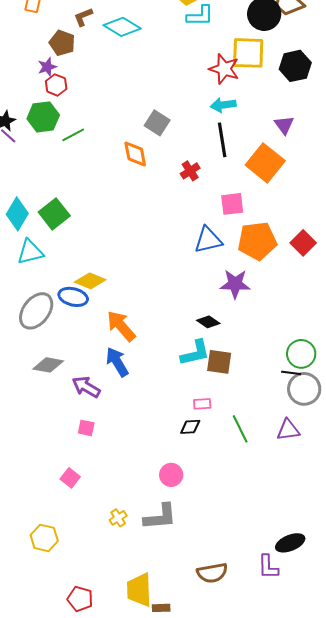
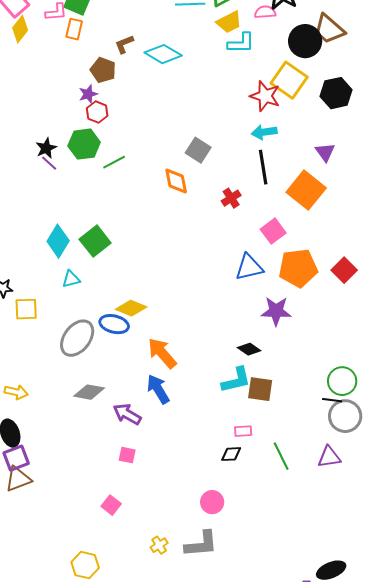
yellow square: (248, 53) -> (289, 80), turned 33
pink square: (232, 204) -> (273, 231), turned -30
cyan triangle: (30, 252) -> (71, 279), size x0.7

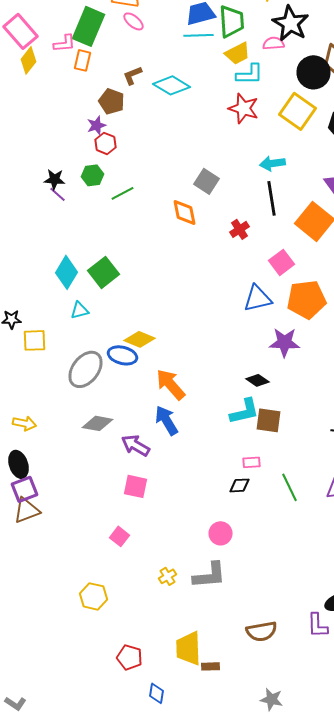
red star: (265, 96) -> (244, 108), moved
green hexagon: (84, 144) -> (92, 175), size x0.7
black star: (46, 148) -> (54, 179), turned 30
pink square: (127, 455) -> (136, 486), size x1.4

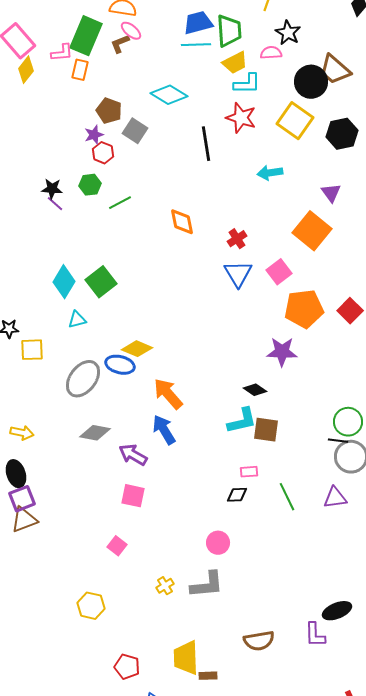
black star: (290, 23) -> (288, 33), size x0.7
brown L-shape: (132, 75) -> (120, 44), moved
gray square: (206, 181) -> (135, 131), moved
black line: (272, 198) -> (206, 144), moved
blue triangle: (258, 298) -> (238, 274), moved, turned -48

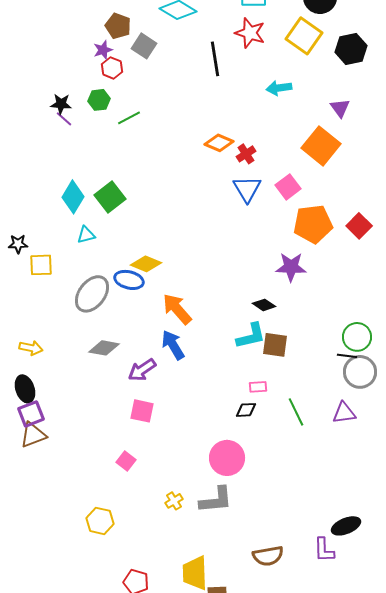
orange diamond: (182, 222) -> (219, 143), moved, turned -56
purple arrow: (133, 455) -> (142, 370), turned -64
pink circle: (218, 543) -> (227, 458), size x1.5

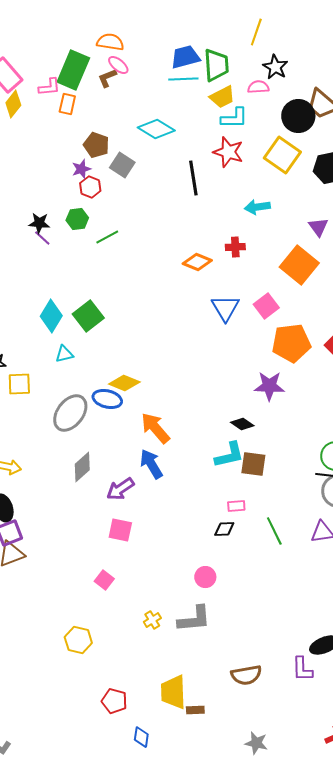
red cross: (246, 154) -> (235, 247), moved, turned 30
gray diamond: (104, 348) -> (82, 467), turned -52
pink circle: (227, 458) -> (205, 577), size x0.6

